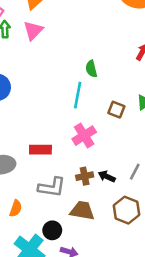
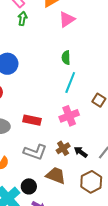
pink triangle: (33, 30) -> (67, 19), moved
green semicircle: (91, 69) -> (66, 58), moved
brown cross: (85, 176) -> (63, 148), turned -32

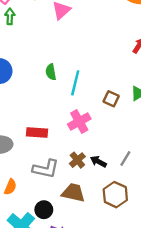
green semicircle: (66, 58) -> (51, 72), moved

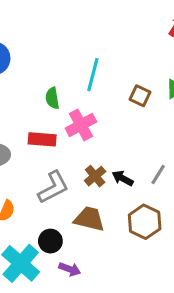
green semicircle: (51, 72) -> (52, 98), moved
pink cross: (79, 122) -> (81, 125), moved
gray L-shape: (46, 169) -> (53, 187), turned -40

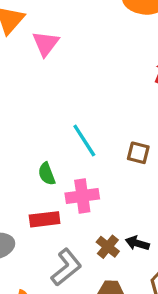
cyan line: (93, 75) -> (84, 140), turned -36
pink cross: (81, 125) -> (82, 196), turned 32

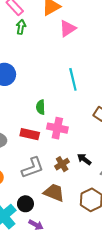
cyan line: (84, 140) -> (73, 79), moved
black arrow: (137, 243) -> (84, 159), moved

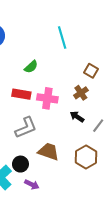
green semicircle: (41, 107) -> (31, 67), turned -128
pink cross: (57, 128) -> (47, 98), moved
brown cross: (62, 164) -> (81, 93), moved

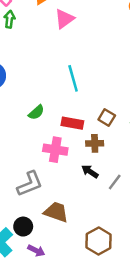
brown cross: (81, 93) -> (95, 143), turned 32
red rectangle: (21, 94) -> (72, 123), moved
brown hexagon: (86, 157) -> (99, 241), moved

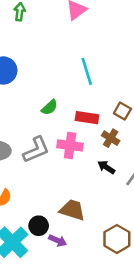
brown cross: (95, 143) -> (111, 138), turned 35
gray L-shape: (30, 184) -> (36, 150), moved
purple arrow: (36, 251) -> (58, 241), moved

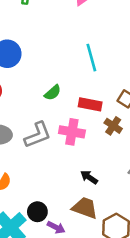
black arrow: (106, 167) -> (89, 177), moved
brown trapezoid: (72, 210) -> (85, 208), moved

